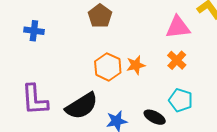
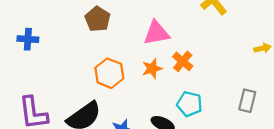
pink triangle: (178, 27) -> (156, 33), moved
orange star: (136, 65) -> (152, 69), moved

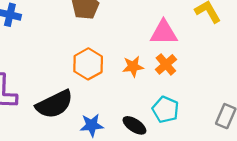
pink triangle: (156, 33) -> (164, 33), moved

